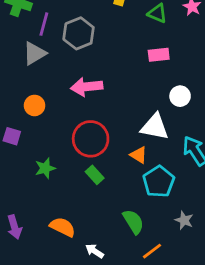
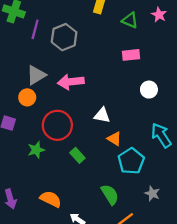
gray triangle: (35, 53) -> (36, 75), moved
white triangle: (155, 127) -> (102, 115), moved, size x0.7
red circle: (91, 139) -> (57, 125), moved

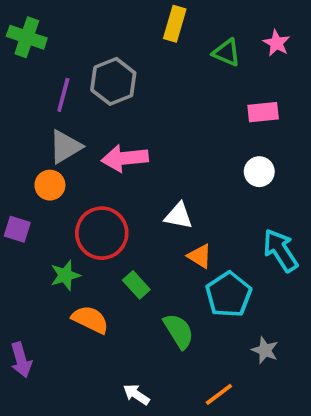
purple line: (35, 29) -> (63, 95), moved
pink rectangle: (131, 55) -> (263, 112), moved
green semicircle: (110, 195) -> (179, 331), moved
orange semicircle: (51, 199) -> (90, 320), moved

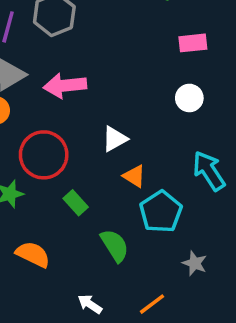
white triangle: (179, 216) -> (115, 139), turned -40
orange semicircle: (90, 320) -> (33, 254), moved
white arrow: (136, 394) -> (90, 304), moved

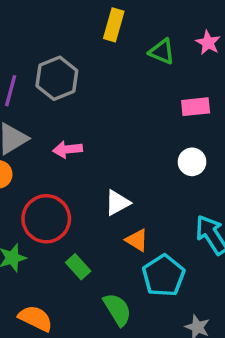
pink arrow: (65, 86) -> (68, 149), size x0.7

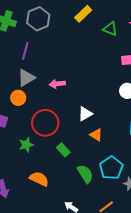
yellow rectangle: (114, 25) -> (83, 14), turned 30
gray hexagon: (57, 78) -> (38, 19), moved
cyan pentagon: (164, 276) -> (111, 168), moved

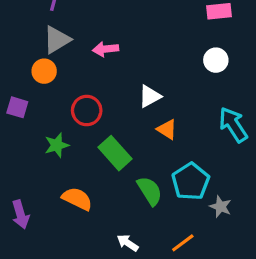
red circle: (45, 123) -> (87, 111), size x0.7
green rectangle: (63, 150) -> (115, 153), size x1.5

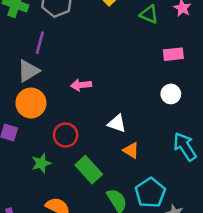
gray triangle: (57, 40) -> (28, 71), moved
orange circle: (44, 71) -> (31, 103), size x1.5
white triangle: (150, 96) -> (117, 123), turned 48

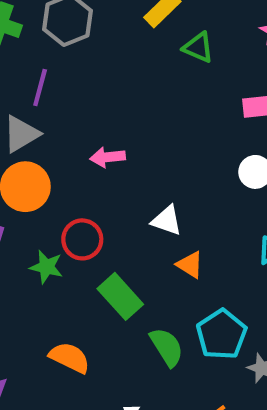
green triangle: (149, 14) -> (198, 47), moved
green star: (41, 163) -> (46, 267), moved, turned 30

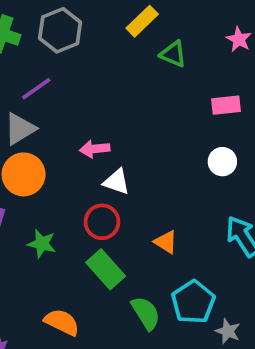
purple line: (40, 88) -> (36, 89), turned 40
white triangle: (167, 220) -> (117, 182), moved
red circle: (82, 239) -> (102, 222), moved

